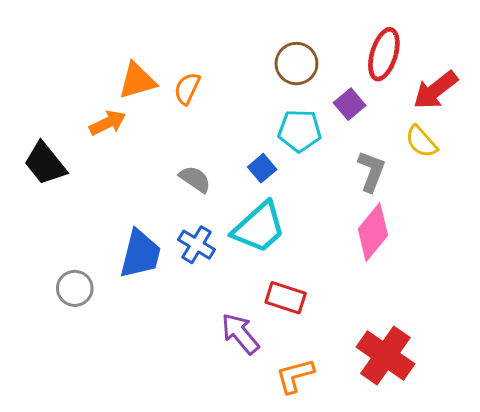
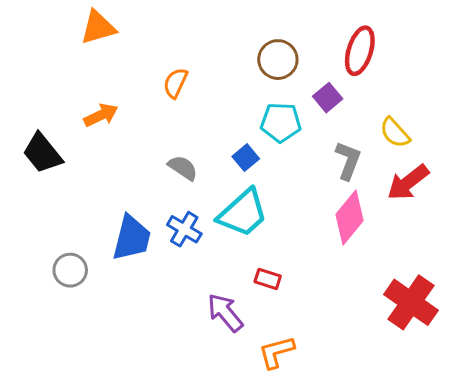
orange triangle: (137, 81) -> (98, 27), moved
red arrow: (435, 90) -> (408, 182), moved
red rectangle: (286, 298) -> (268, 279), size x0.7
red cross: (385, 355) -> (411, 302), moved

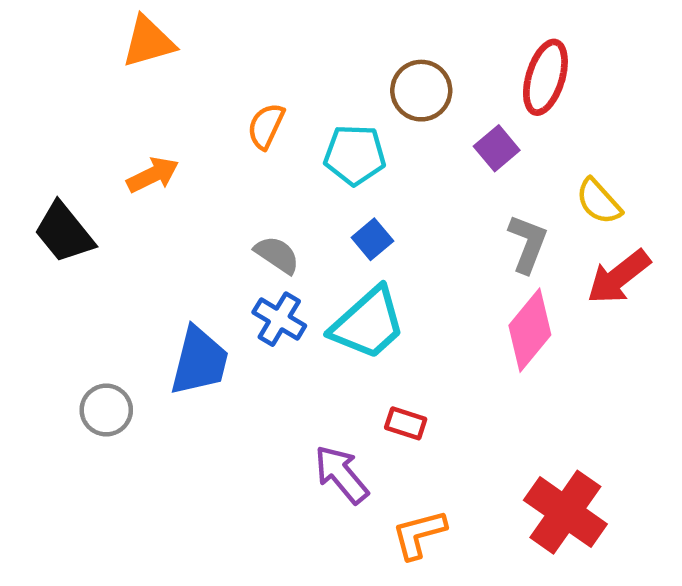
cyan pentagon: (281, 122) -> (355, 155), moved
blue cross: (184, 229) -> (279, 319), moved
red cross: (411, 302) -> (565, 512), moved

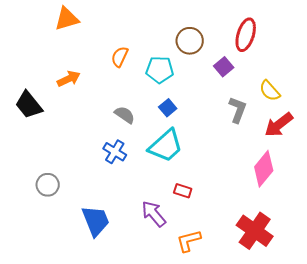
blue cross: (279, 319) -> (115, 152), moved
pink diamond: (530, 330) -> (264, 169), moved
blue trapezoid: (199, 361) -> (96, 221), moved, turned -36

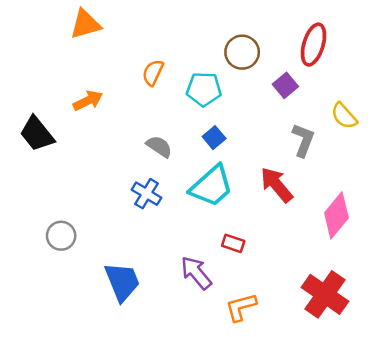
red arrow: (279, 125) -> (277, 185), moved, turned 88

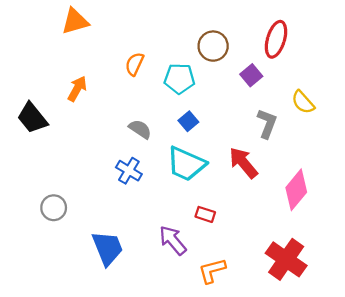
orange arrow: (88, 101) -> (77, 89), turned -35
cyan trapezoid: (212, 186) -> (186, 164), turned 66

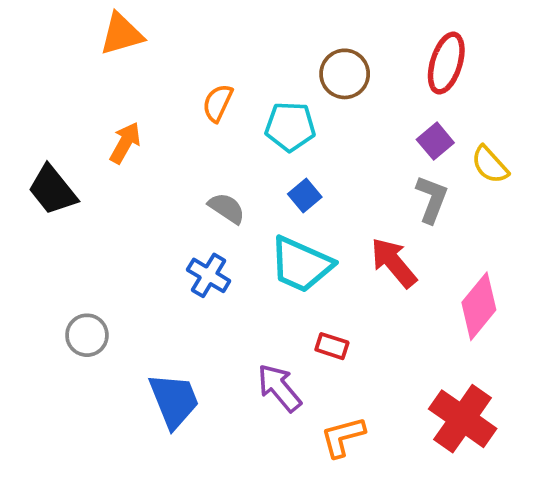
purple square: (251, 75) -> (435, 141), moved

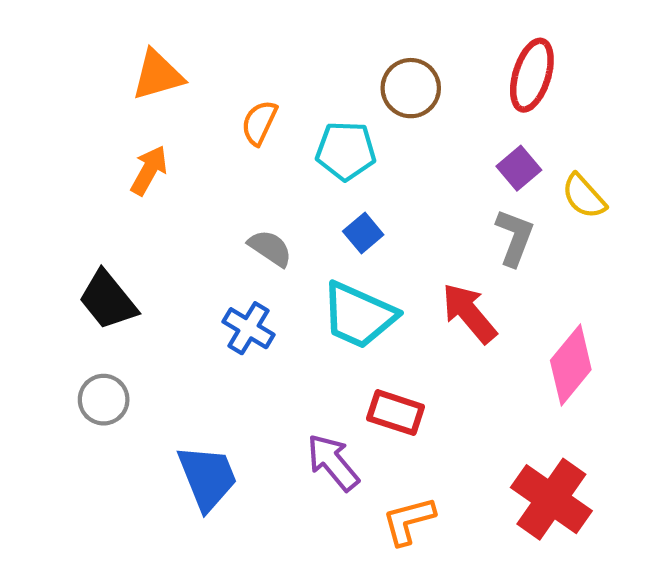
orange triangle: (121, 34) -> (158, 75), moved
black trapezoid: (52, 190) -> (108, 300), moved
red rectangle: (332, 346) -> (396, 413), size x1.4

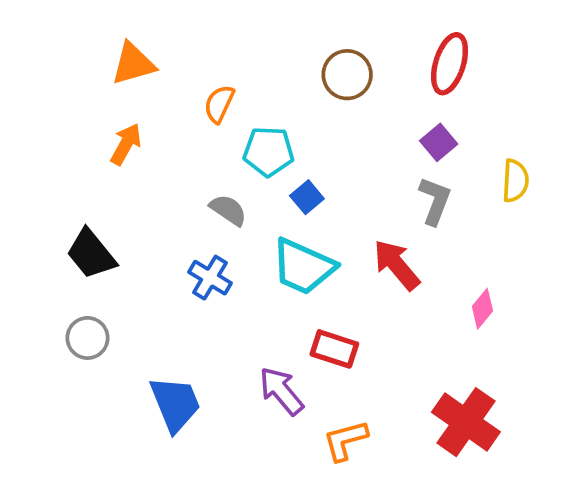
cyan pentagon: (346, 151) -> (269, 151), moved
yellow semicircle: (584, 196) -> (515, 181), moved, turned -135
pink diamond: (571, 365) -> (482, 309), size x0.6

